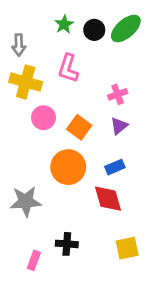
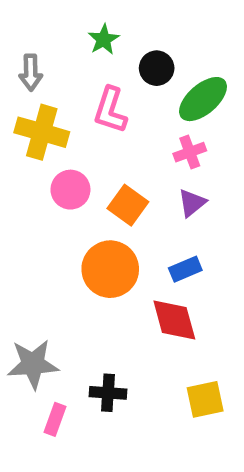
green ellipse: (126, 28) -> (203, 99), moved
black circle: (94, 30) -> (157, 68), moved
gray star: (26, 201) -> (33, 364), moved

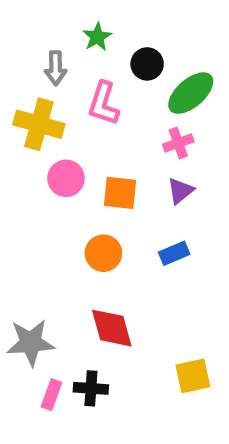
gray arrow: (31, 73) -> (56, 68), moved
orange square: (128, 205) -> (120, 193), turned -30
orange circle: (110, 269) -> (103, 253), size x0.7
red diamond: (174, 320) -> (112, 328), moved
black cross: (108, 393) -> (91, 388), moved

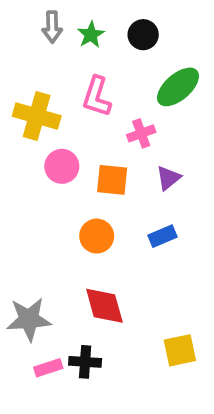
black circle: (147, 64) -> (143, 35), moved
gray arrow: (56, 68) -> (52, 27), moved
pink cross: (178, 143) -> (141, 133), moved
pink rectangle: (51, 395) -> (48, 368), turned 52

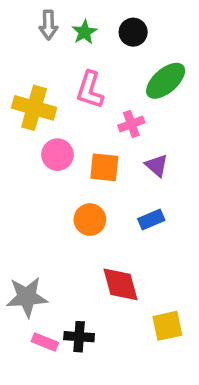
purple triangle: (168, 178) -> (157, 165), turned -40
red diamond: (104, 306) -> (121, 284), moved
pink rectangle: (48, 368) -> (45, 342), turned 40

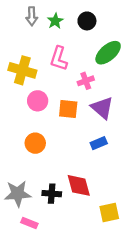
purple triangle: (157, 165) -> (102, 108), size x1.5
orange circle: (90, 220) -> (35, 143), moved
black cross: (79, 337) -> (52, 194), moved

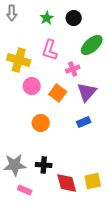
gray arrow: (32, 16) -> (12, 13), moved
purple triangle: (102, 108) -> (87, 92), turned 30
orange square: (68, 109) -> (58, 93), turned 30
orange circle: (35, 143) -> (41, 123), moved
red diamond: (79, 185) -> (67, 183), moved

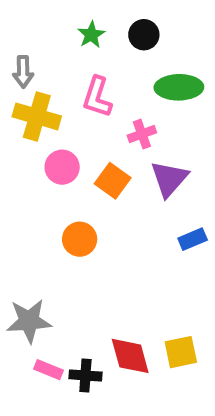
gray arrow: (12, 13) -> (23, 72), moved
green ellipse: (92, 45) -> (179, 87), turned 40
blue rectangle: (84, 122) -> (193, 239), moved
black cross: (44, 165) -> (85, 375), moved

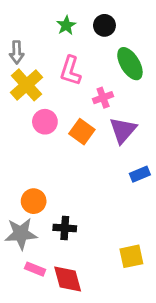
green ellipse: (179, 87) -> (130, 64), turned 60
yellow cross: (37, 116) -> (27, 85), turned 32
orange circle: (80, 239) -> (34, 201), moved
red diamond: (130, 356) -> (68, 279), moved
black cross: (85, 375) -> (65, 228), moved

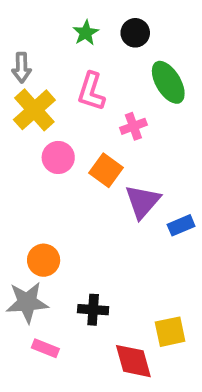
purple triangle: (123, 130) -> (143, 202), moved
black cross: (65, 228) -> (93, 310), moved
red diamond: (68, 279) -> (133, 361), moved

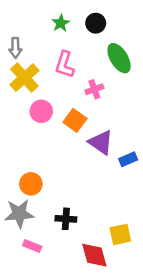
purple triangle: (143, 202) -> (101, 142), turned -36

